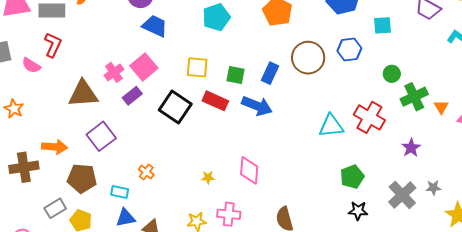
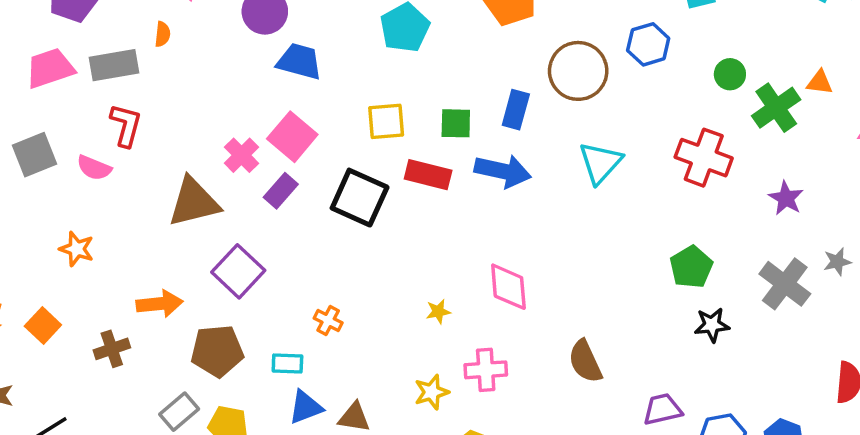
orange triangle: (441, 107) -> (820, 82), moved, turned -42
cyan triangle: (331, 126) -> (600, 163), moved, turned -32
brown cross: (24, 167) -> (112, 349), size x0.7

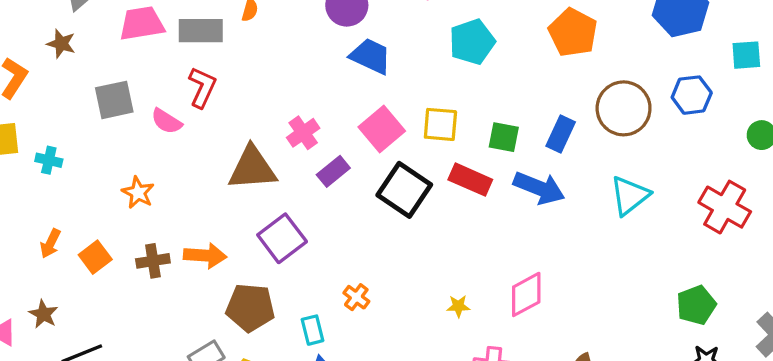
pink square: (292, 137) -> (382, 129), moved
pink diamond: (508, 287) -> (526, 294), turned 57
brown cross: (112, 349) -> (153, 261), moved
cyan rectangle: (287, 363) -> (312, 330), turned 64

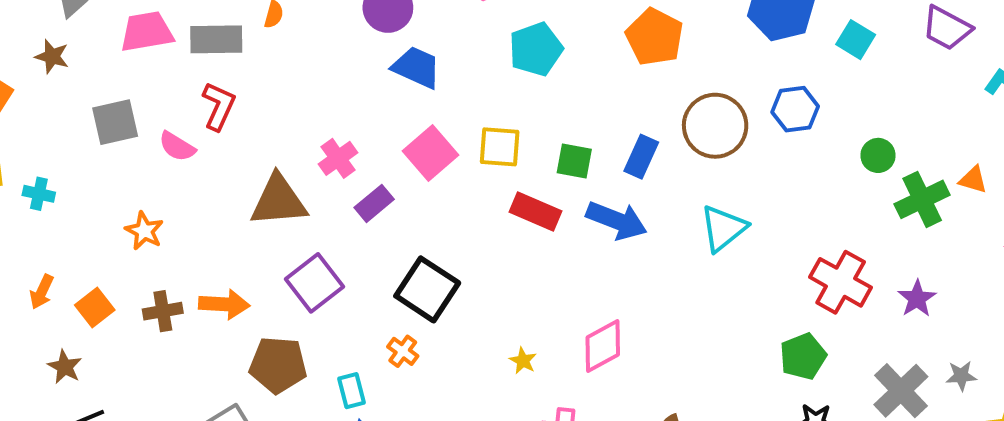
cyan square: (746, 55) -> (856, 40), moved, turned 36
black square: (404, 190) -> (427, 289), moved
red cross: (725, 207) -> (841, 282), moved
yellow star: (458, 306) -> (523, 361), turned 30
brown star: (43, 314) -> (65, 367), moved

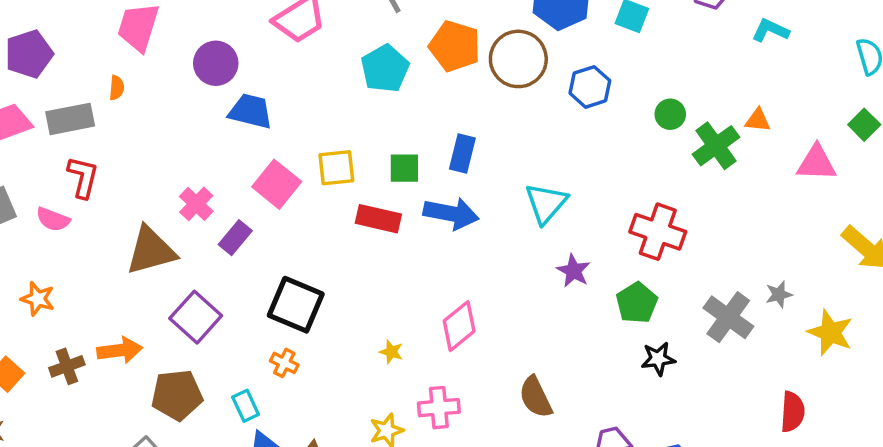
cyan pentagon: (536, 49) -> (385, 69), moved
brown circle: (715, 126) -> (518, 59), moved
purple star: (917, 299) -> (574, 271), moved

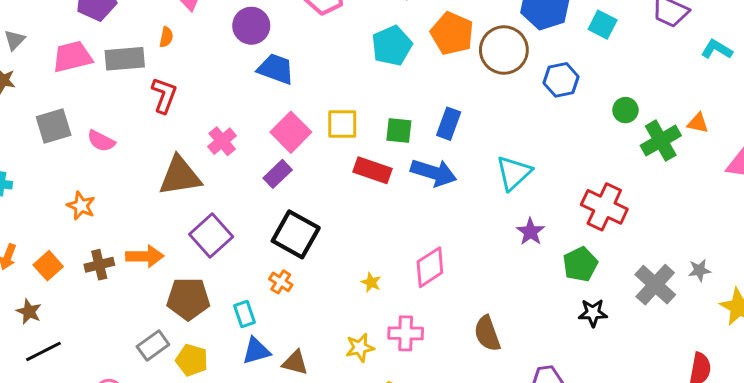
red L-shape: (83, 177) -> (164, 95), moved
purple rectangle: (235, 238) -> (278, 174), moved

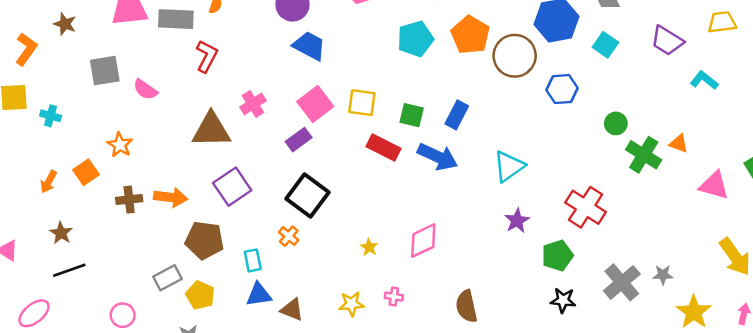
green cross: (661, 141) -> (644, 155), turned -36
orange square: (48, 266) -> (86, 172), moved
pink cross: (406, 333) -> (394, 297), size x0.6

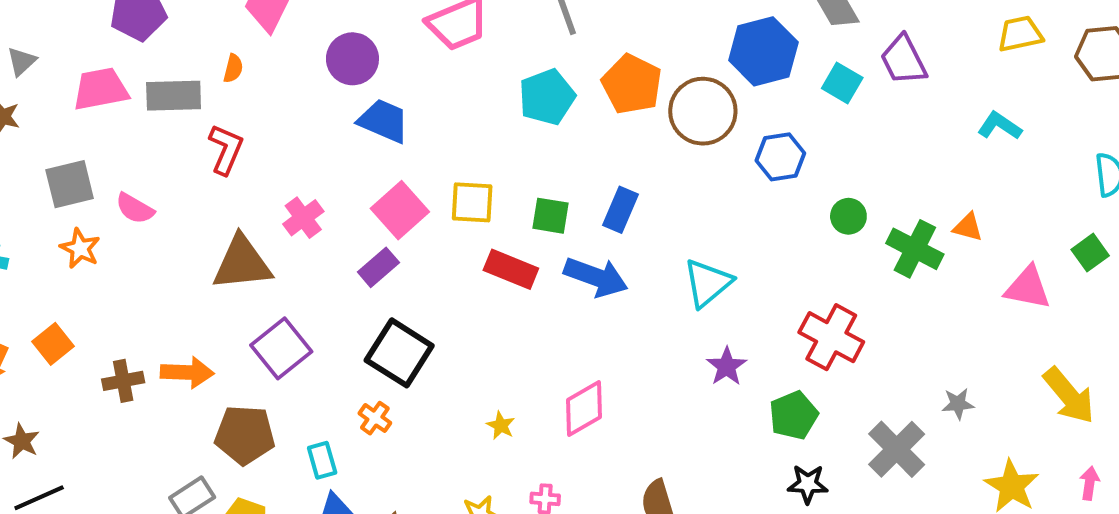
purple trapezoid: (667, 41) -> (903, 60), moved, turned 36
green circle: (616, 123) -> (848, 216), moved
orange star: (120, 145) -> (80, 248), moved
gray star: (663, 275) -> (958, 404), moved

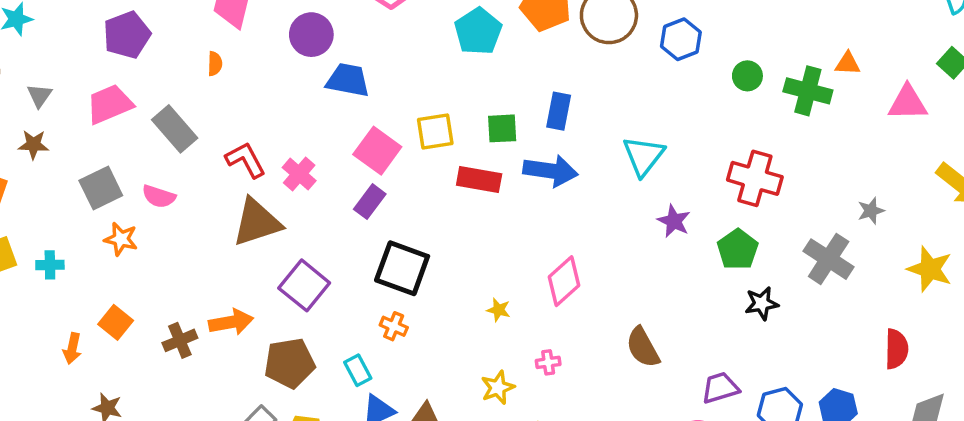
gray rectangle: (174, 96) -> (175, 129), moved, turned 63
red L-shape: (226, 149) -> (246, 160), moved, turned -39

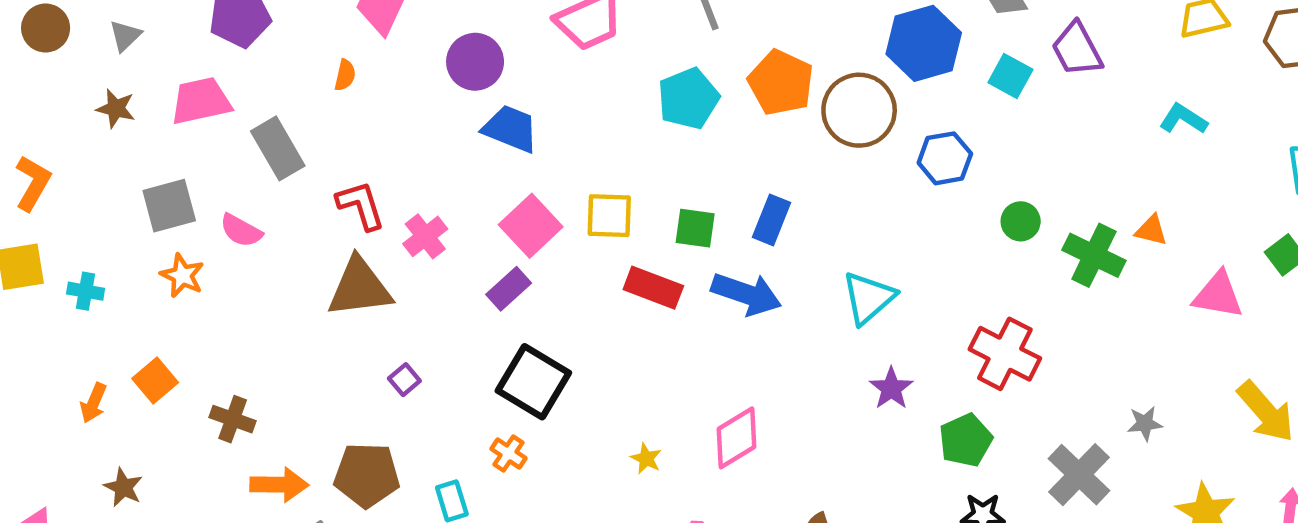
gray triangle: (39, 96) -> (125, 36), moved
brown star: (33, 145) -> (116, 108), moved
purple square: (304, 285) -> (404, 380), size x0.5
orange arrow: (231, 322) -> (279, 485), moved
brown cross: (180, 340) -> (233, 419), turned 32

